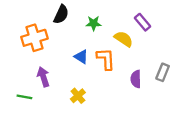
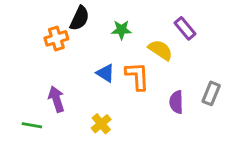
orange cross: (34, 38) -> (56, 38), moved, size x0.7

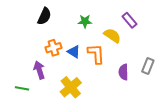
black semicircle: (80, 18) -> (44, 16), moved
orange cross: (56, 38) -> (53, 48), moved
yellow cross: (101, 124) -> (71, 87), size x1.5

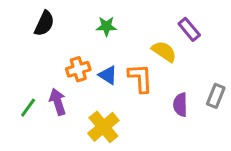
black semicircle: (44, 16) -> (44, 23), moved
green star: (85, 21) -> (106, 26), moved
green line: (22, 88) -> (28, 108), moved, turned -64

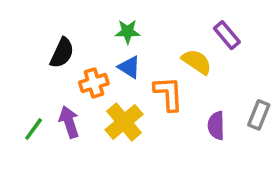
black semicircle: (44, 23) -> (62, 53), moved
blue triangle: (108, 75) -> (129, 67), moved
yellow cross: (103, 127) -> (124, 122), moved

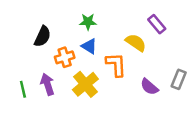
purple semicircle: (216, 126) -> (149, 87), turned -48
green line: (34, 129) -> (23, 89), turned -49

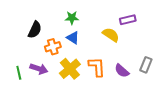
purple rectangle: (157, 24) -> (128, 20), turned -63
orange L-shape: (116, 65) -> (97, 67), moved
purple arrow: (47, 84) -> (39, 69), turned 126

